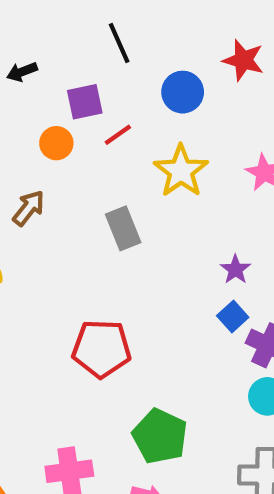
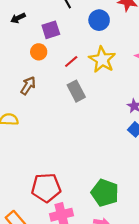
red line: (118, 135) -> (71, 62), moved
red pentagon: (102, 349) -> (46, 188), moved

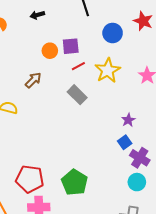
purple square: (51, 30) -> (71, 46), moved
gray rectangle: (76, 91) -> (77, 95), turned -30
green pentagon: (105, 193) -> (74, 182), moved

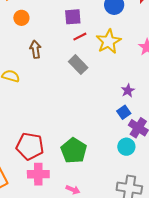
orange circle: (50, 51) -> (21, 18), moved
brown arrow: (33, 80) -> (35, 49), turned -54
cyan circle: (137, 182) -> (126, 147), moved

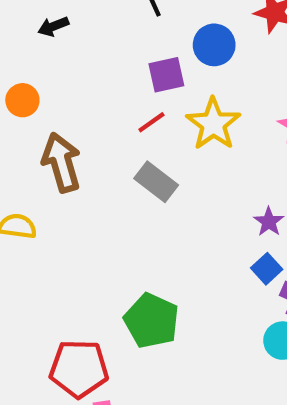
purple square: (73, 17) -> (166, 75), moved
brown arrow: (35, 49) -> (61, 163), size x1.5
green pentagon: (74, 151) -> (152, 321), moved

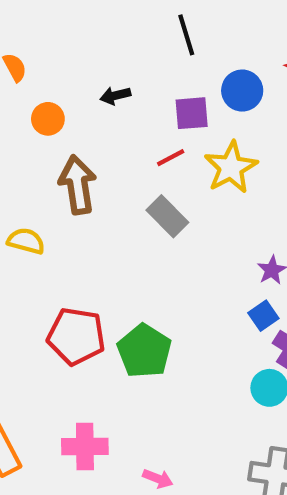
black arrow: (53, 26) -> (115, 96), moved
red pentagon: (79, 369) -> (76, 336), moved

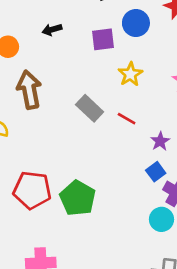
red line: (171, 158) -> (127, 119), moved, turned 60
yellow star: (231, 167) -> (130, 74), size x0.7

